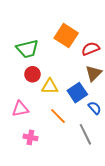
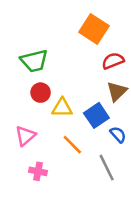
orange square: (66, 36) -> (94, 29), moved
pink triangle: (20, 109) -> (25, 136), turned -30

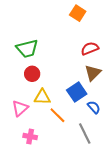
orange square: (94, 29) -> (78, 13), moved, size x0.7
yellow triangle: (62, 108) -> (42, 97), moved

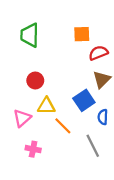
orange square: (78, 13) -> (82, 34), moved, turned -35
green trapezoid: (27, 49) -> (30, 35), moved, turned 105
blue semicircle: (94, 107) -> (103, 117), turned -136

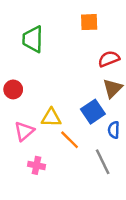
orange square: (82, 34) -> (89, 22), moved
red circle: (35, 80) -> (13, 89), moved

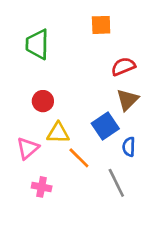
red circle: (13, 89) -> (43, 101), moved

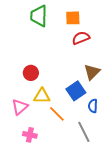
green trapezoid: (37, 44) -> (39, 16), moved
red semicircle: (123, 66) -> (81, 38), moved

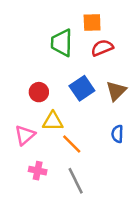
green trapezoid: (39, 16) -> (62, 43), moved
blue square: (76, 91) -> (82, 88), moved
gray line: (84, 132) -> (76, 181), moved

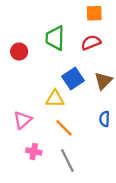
orange square: (92, 22) -> (94, 13), moved
red circle: (39, 92) -> (19, 52), moved
yellow triangle: (53, 121) -> (55, 99), moved

